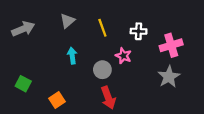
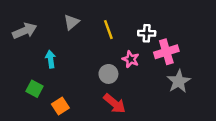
pink cross: (171, 45) -> (166, 52), moved
cyan arrow: (72, 56) -> (51, 59), moved
green square: (23, 84) -> (35, 89), moved
red arrow: (108, 98) -> (115, 104), turned -30

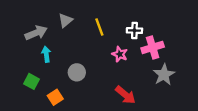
gray arrow: (25, 31) -> (36, 33), moved
gray circle: (108, 74) -> (77, 72), moved
red arrow: (115, 104) -> (125, 95), moved

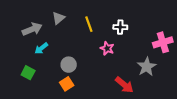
pink cross: (153, 47) -> (163, 42), moved
cyan arrow: (46, 54) -> (41, 48), turned -120
red arrow: (125, 95) -> (124, 85), moved
orange square: (55, 97) -> (67, 84), moved

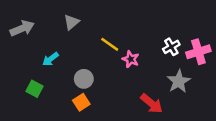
yellow line: (89, 24) -> (110, 44), moved, turned -35
white cross: (120, 27) -> (171, 47), moved, turned -32
gray arrow: (32, 29) -> (22, 28), moved

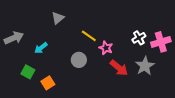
gray arrow: (22, 28) -> (14, 38), moved
gray circle: (84, 79) -> (79, 60), moved
orange square: (81, 102) -> (48, 83), moved
red arrow: (152, 104) -> (119, 68), moved

